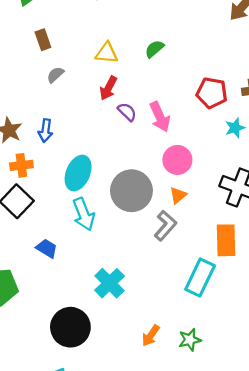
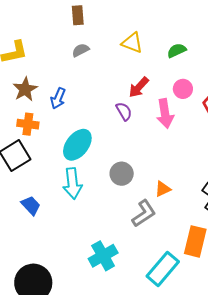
red arrow: (108, 88) -> (139, 87), moved
purple semicircle: (127, 112) -> (124, 111), moved
pink circle: (177, 160) -> (183, 89), moved, size x0.7
gray circle: (131, 191) -> (122, 174), size x0.6
cyan cross: (110, 283) -> (103, 256), moved

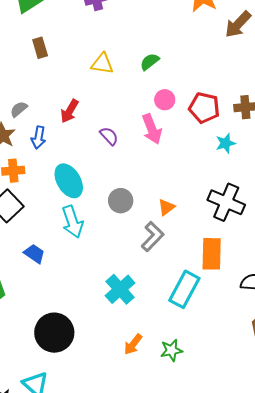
gray semicircle: (81, 50) -> (19, 109), moved
red arrow: (139, 87) -> (69, 111), moved
cyan ellipse: (77, 145) -> (69, 181), turned -56

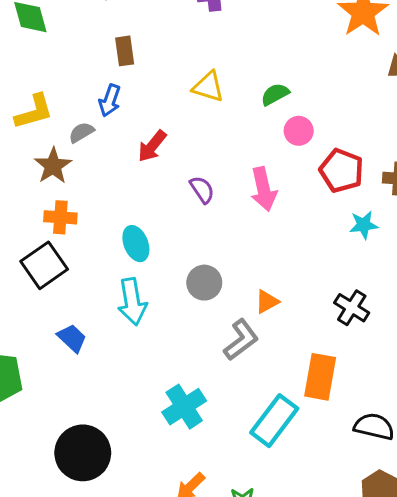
pink circle: (165, 100) -> (299, 131), moved
blue arrow: (38, 137) -> (110, 100), moved
cyan ellipse: (69, 181) -> (136, 244), size x0.7
black cross: (226, 202) -> (352, 308), size x0.7

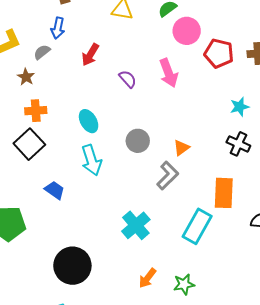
pink circle: (299, 131) -> (187, 31), size x1.4
brown star: (53, 166) -> (26, 77), size x0.7
cyan star: (364, 225) -> (240, 107), moved

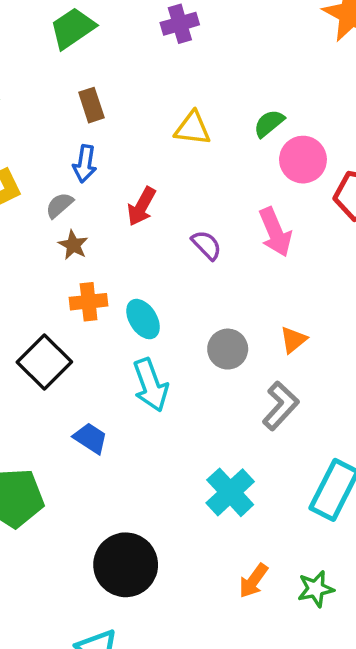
brown star: (26, 77) -> (73, 245), moved
orange cross: (36, 111) -> (89, 302), moved
orange triangle: (181, 148) -> (293, 340), moved

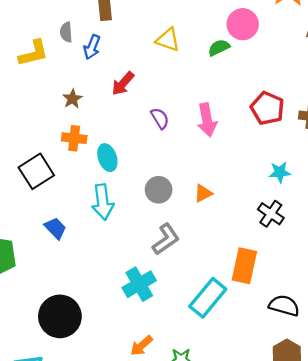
pink circle: (303, 160) -> (243, 24), moved
gray semicircle: (59, 205) -> (66, 32), moved, turned -66
gray L-shape: (281, 406) -> (166, 239), moved

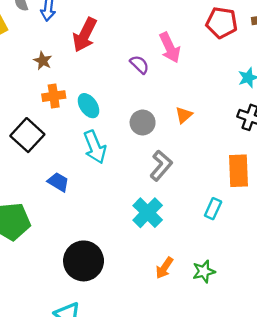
red arrow: (123, 83) -> (85, 35), size x1.4
purple semicircle: (160, 118) -> (139, 65), moved
cyan rectangle: (208, 298) -> (213, 209), size x0.6

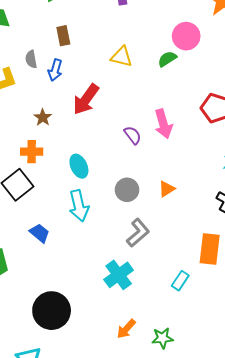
orange cross: (54, 96) -> (32, 152), moved

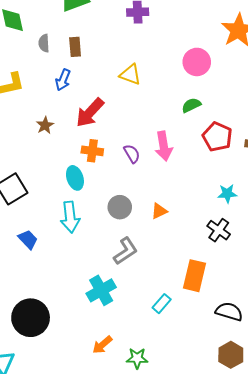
gray semicircle: (31, 59) -> (44, 43), moved
green semicircle: (167, 59) -> (191, 105), moved
orange cross: (32, 152) -> (92, 151), moved

